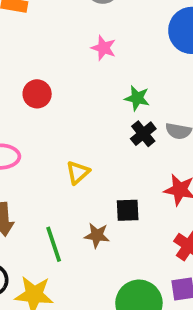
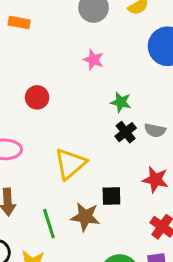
yellow triangle: (78, 172) -> (70, 164), size x1.6
brown star: (97, 235) -> (85, 217), size x1.4

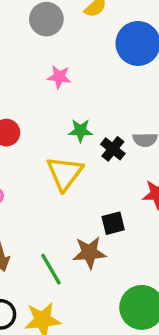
green star: (121, 102) -> (80, 131), moved
yellow triangle: (70, 164) -> (65, 173), moved

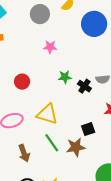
yellow triangle: (65, 173) -> (47, 114), moved, turned -45
green line: (51, 269) -> (52, 143), moved

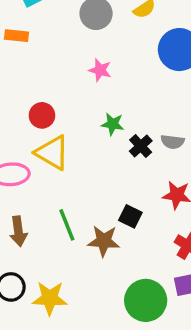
yellow triangle: (47, 114) -> (52, 153), moved
black square: (88, 129) -> (130, 216), turned 32

